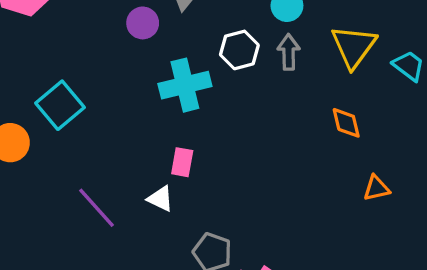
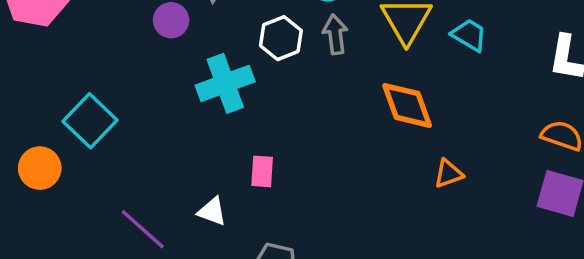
orange diamond: (346, 123) -> (407, 105), size x1.5
pink rectangle: (182, 162) -> (262, 171), moved

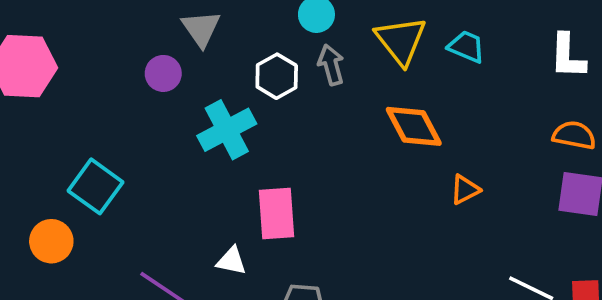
pink rectangle: (262, 171) -> (277, 213), size x1.6

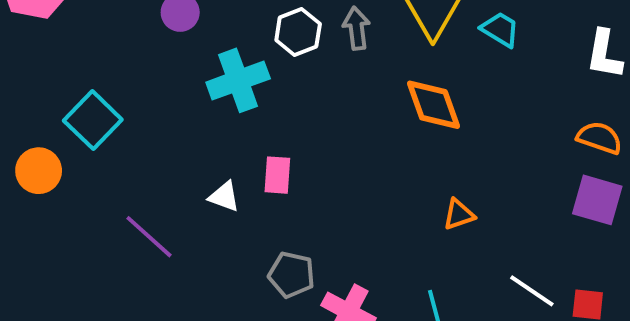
orange triangle: (465, 190) -> (459, 214), moved
pink rectangle: (277, 213) -> (277, 175), size x0.7
white triangle: (231, 261) -> (224, 197), moved

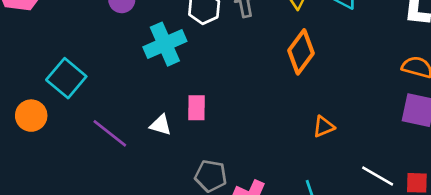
orange diamond: (433, 105) -> (301, 52), turned 60
purple line: (149, 237) -> (110, 133), moved

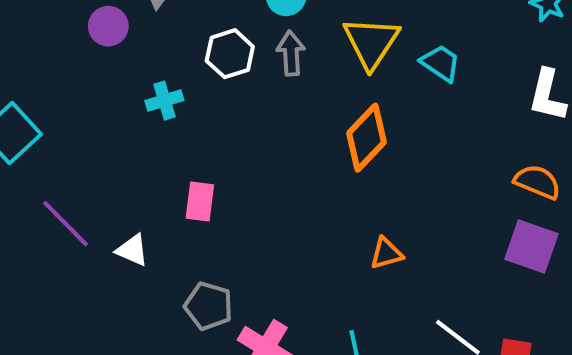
cyan cross: (165, 44) -> (164, 101), size x0.6
white triangle: (161, 125) -> (132, 250), moved

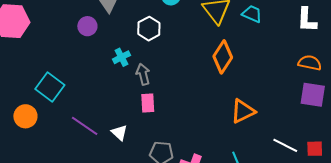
gray arrow: (291, 53) -> (143, 74), moved
white triangle: (132, 250) -> (119, 133), turned 30
orange triangle: (386, 253) -> (243, 111), size x1.5

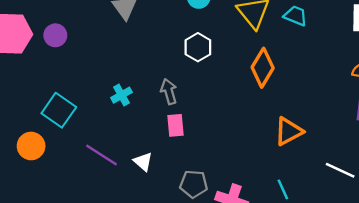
purple circle: (87, 26) -> (55, 35), moved
white hexagon: (149, 29) -> (198, 47), moved
cyan cross: (121, 57) -> (121, 95), moved

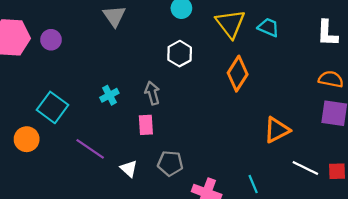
pink rectangle: (175, 125) -> (146, 125), moved
orange triangle: (289, 131) -> (277, 130), moved
white triangle: (143, 162) -> (129, 169), moved
gray pentagon: (194, 184) -> (170, 163), moved

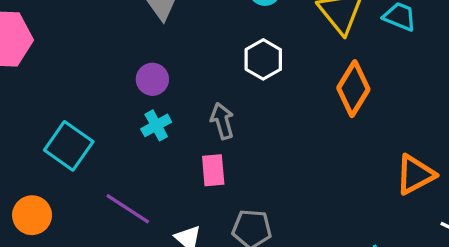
purple circle: (51, 40) -> (152, 79), moved
orange circle: (27, 139) -> (32, 215), moved

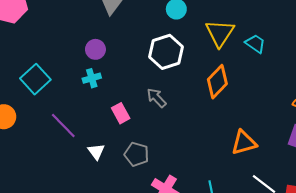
white hexagon: (263, 59) -> (166, 52), size x1.4
gray arrow: (222, 121) -> (156, 98), moved, turned -40
pink rectangle: (213, 170) -> (121, 113), turned -36

